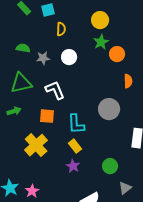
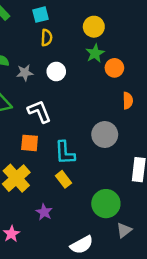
cyan square: (48, 10) -> (41, 15), moved
purple star: (73, 166) -> (44, 212), moved
green circle: (110, 166) -> (106, 204), size x1.5

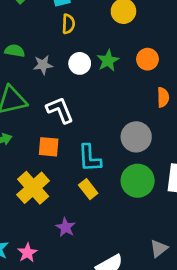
green star: (95, 53) -> (108, 61), moved
green circle: (106, 204) -> (138, 181), moved

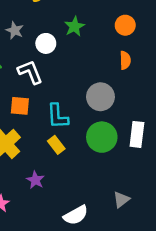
orange circle: (147, 59) -> (125, 25), moved
white circle: (80, 63) -> (46, 43), moved
gray star: (43, 65) -> (15, 30), turned 30

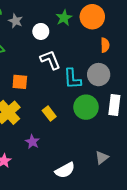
orange circle: (125, 25) -> (92, 17), moved, size x1.5
white L-shape: (30, 72) -> (50, 60), moved
gray circle: (100, 97) -> (99, 75), moved
cyan L-shape: (58, 116) -> (72, 79), moved

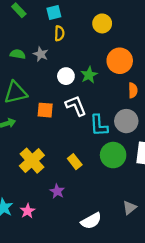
green star: (64, 18) -> (89, 75), moved
gray star: (16, 21) -> (41, 54), moved
orange square: (20, 82) -> (45, 110), moved

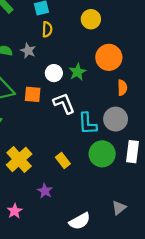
orange square: (45, 110) -> (33, 94), moved

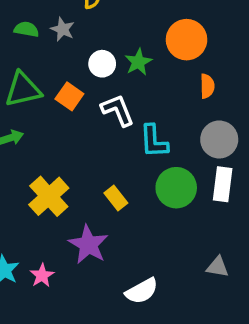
orange square: (33, 94) -> (69, 96), turned 30
gray circle: (116, 119) -> (219, 139), moved
purple star: (45, 191) -> (88, 244), size x1.6
gray triangle: (119, 208) -> (217, 267), moved, turned 48

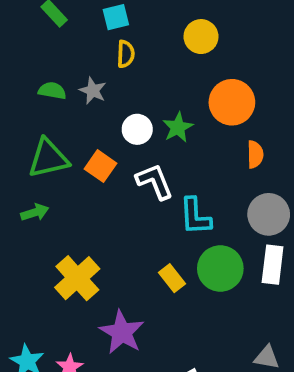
yellow rectangle: (116, 198) -> (172, 278), moved

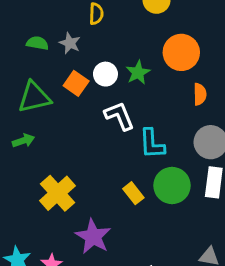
orange square: (100, 166) -> (76, 83), moved

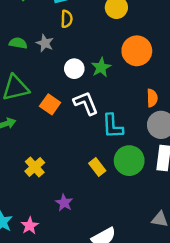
orange square: (76, 83) -> (50, 104), moved
orange semicircle: (200, 94) -> (152, 98), moved
yellow cross: (58, 193) -> (35, 167), size x0.7
purple star: (93, 237) -> (64, 203), size x0.6

